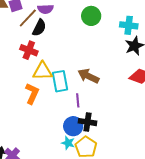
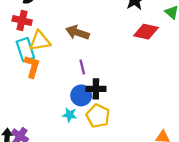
brown arrow: (88, 76) -> (77, 33), moved
cyan rectangle: (60, 81) -> (25, 50), moved
cyan star: (68, 143) -> (70, 115), moved

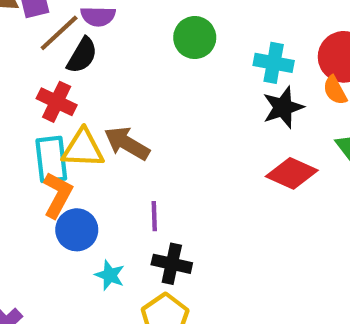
brown arrow: (77, 33) -> (127, 143), moved
blue circle: (81, 95) -> (77, 230), moved
cyan star: (70, 115) -> (110, 275), moved

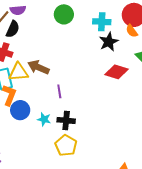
purple line: (154, 216) -> (59, 91), moved
cyan star: (110, 275) -> (44, 119), moved

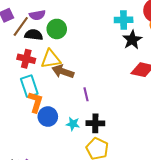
green circle: (64, 14) -> (57, 29), moved
black semicircle: (13, 29) -> (34, 35), turned -102
yellow triangle: (18, 72) -> (51, 59), moved

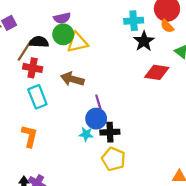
purple semicircle: (37, 15) -> (62, 18), moved
brown line: (21, 26) -> (25, 50), moved
yellow triangle: (51, 59) -> (77, 42), moved
orange L-shape: (36, 102) -> (30, 136), moved
blue circle: (48, 117) -> (96, 119), moved

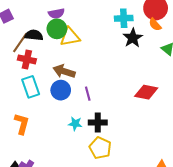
red diamond: (157, 72) -> (146, 92), moved
blue circle: (96, 119) -> (61, 90), moved

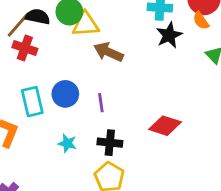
brown arrow: (64, 71) -> (108, 52), moved
cyan rectangle: (31, 87) -> (32, 102), moved
red diamond: (146, 92) -> (165, 126), moved
cyan star: (75, 124) -> (67, 143), moved

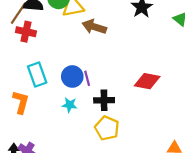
blue circle: (65, 94) -> (72, 76), moved
purple line: (101, 103) -> (87, 78), moved

